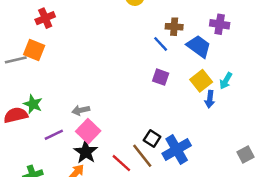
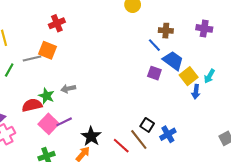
blue trapezoid: (199, 46) -> (173, 61), moved
gray arrow: (81, 110) -> (68, 89), moved
pink square: (88, 131) -> (49, 124), moved
blue cross: (177, 150) -> (168, 134), size x0.7

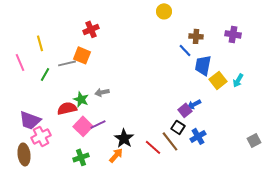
blue trapezoid: (173, 61) -> (203, 65), turned -115
purple square: (154, 73) -> (185, 110), moved, turned 32
blue arrow: (196, 92) -> (194, 104), moved, turned 56

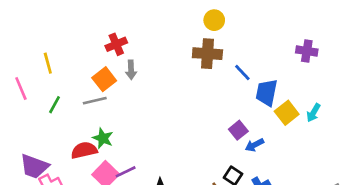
brown cross: (196, 36) -> (207, 54), moved, size x1.5
orange square: (82, 55) -> (104, 79), turned 30
gray line: (67, 63) -> (95, 101), moved
gray arrow: (102, 92) -> (131, 70), moved, turned -80
purple square: (185, 110) -> (238, 130), moved

